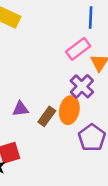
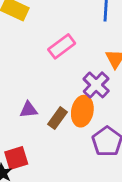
pink rectangle: (78, 49) -> (62, 46), moved

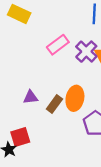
purple cross: (96, 85) -> (86, 52), moved

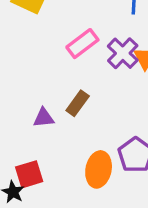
orange ellipse: (75, 98) -> (99, 169), moved
brown rectangle: (54, 104) -> (78, 103), moved

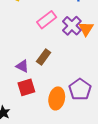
purple triangle: (44, 118) -> (22, 66), turned 32
red square: (29, 174) -> (26, 87), moved

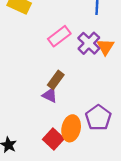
purple triangle: (22, 66) -> (50, 95), moved
red square: (26, 87) -> (53, 139), moved, turned -30

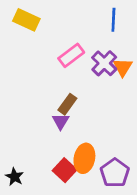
purple triangle: (50, 95) -> (61, 121), turned 35
purple pentagon: (98, 118) -> (115, 173), moved

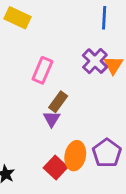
pink rectangle: (71, 55) -> (42, 70), moved, turned -30
purple pentagon: (115, 173) -> (107, 153), moved

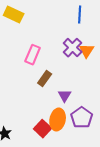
purple triangle: (52, 119) -> (65, 96), moved

